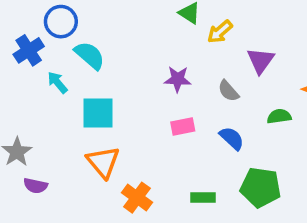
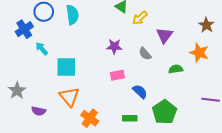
cyan semicircle: (90, 55) -> (72, 15), moved, turned 42
blue semicircle: (232, 138) -> (140, 92), moved
purple semicircle: (35, 186) -> (39, 111), moved
green pentagon: (261, 187) -> (164, 112), turned 30

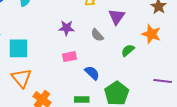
green semicircle: (176, 69) -> (128, 50), turned -32

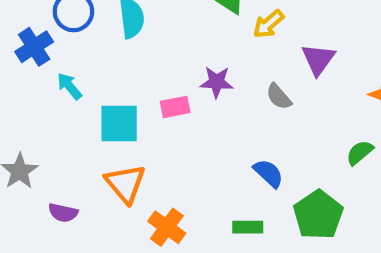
green semicircle: (128, 50) -> (360, 153), moved
pink rectangle: (70, 57) -> (175, 107), moved

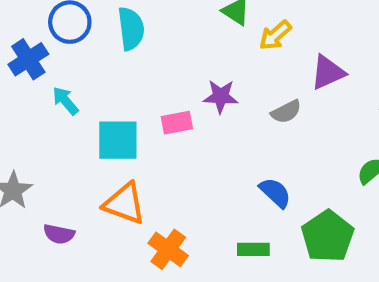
purple triangle: (318, 59) -> (328, 72), turned 30
gray semicircle: (279, 97) -> (286, 112), turned -76
orange triangle: (125, 184) -> (124, 203), turned -30

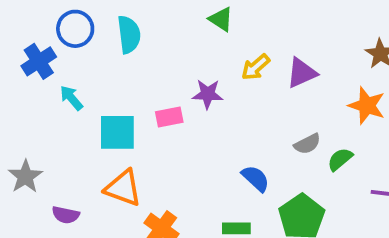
yellow arrow: (275, 35) -> (256, 67), moved
gray semicircle: (286, 112) -> (307, 144), moved

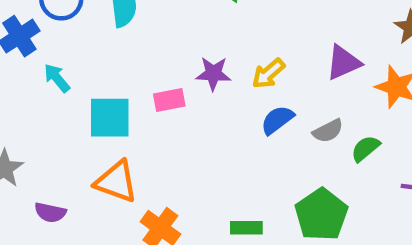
yellow arrow: (256, 67) -> (268, 74), moved
purple triangle: (302, 73) -> (343, 63), moved
blue semicircle: (256, 178) -> (277, 120), moved, turned -80

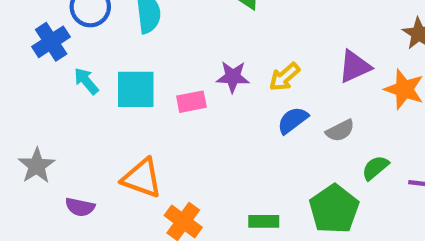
cyan square: (110, 118) -> (136, 89), moved
green semicircle: (365, 149) -> (375, 168), moved

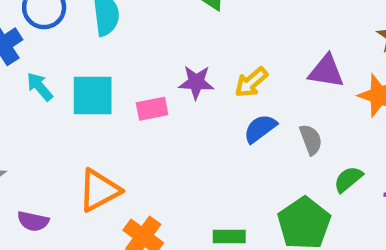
purple triangle: (355, 67) -> (326, 71), turned 33
gray semicircle: (340, 131) -> (311, 140), turned -84
orange triangle: (142, 178) -> (99, 190), turned -48

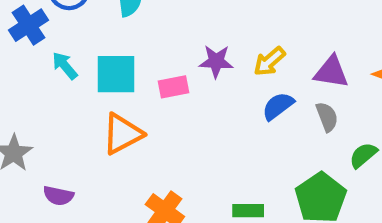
purple triangle: (326, 71) -> (331, 72), moved
orange triangle: (99, 190) -> (122, 134), moved

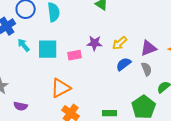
purple triangle: (331, 72) -> (149, 48), turned -30
orange triangle: (122, 134) -> (61, 88), moved

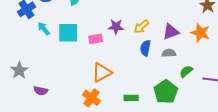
blue semicircle: (124, 64) -> (145, 48), turned -42
gray semicircle: (147, 69) -> (169, 53), turned -72
orange triangle: (61, 88) -> (102, 72), moved

